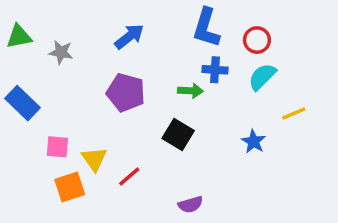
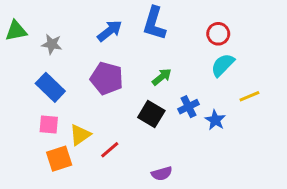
blue L-shape: (206, 28) -> (154, 23), moved
blue cross: (215, 70) -> (188, 107), moved, turned -30
green arrow: (190, 91) -> (162, 77), turned -42
blue rectangle: (22, 103) -> (50, 87), moved
yellow triangle: (94, 159) -> (80, 135), turned 30

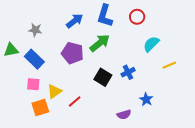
green triangle: (16, 31) -> (11, 50), moved
red circle: (218, 34) -> (137, 17), moved
green arrow: (162, 77) -> (100, 43), moved, size x1.5
blue star: (215, 120) -> (146, 99), moved
purple semicircle: (162, 173) -> (124, 115), moved

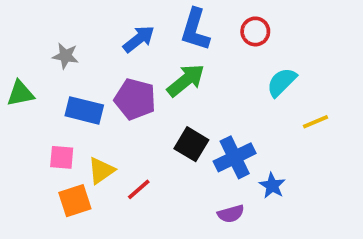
blue rectangle: (34, 59) -> (84, 110), moved, turned -30
blue cross: (128, 72) -> (235, 157), moved, size x1.5

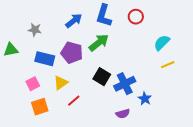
cyan semicircle: (282, 82) -> (162, 43), moved
pink square: (62, 157) -> (33, 84), turned -32
yellow triangle: (101, 171) -> (61, 83), moved

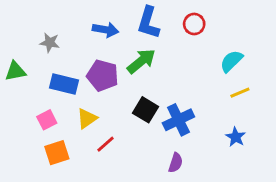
blue arrow: (74, 21) -> (105, 30), turned 48
blue star: (145, 99) -> (236, 137), moved
purple semicircle: (123, 114) -> (176, 163), turned -56

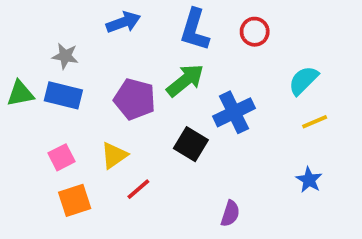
blue arrow: (105, 30) -> (123, 22), moved, turned -30
blue rectangle: (64, 84) -> (63, 95), moved
blue cross: (178, 120) -> (234, 112), moved

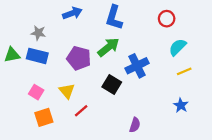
red circle: (255, 32) -> (167, 19), moved
yellow triangle: (114, 155) -> (67, 91), turned -35
pink square: (62, 157) -> (36, 92), turned -32

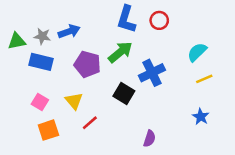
blue arrow: (72, 13) -> (69, 31), moved
red circle: (167, 19) -> (159, 20), moved
green triangle: (12, 55) -> (17, 41), moved

